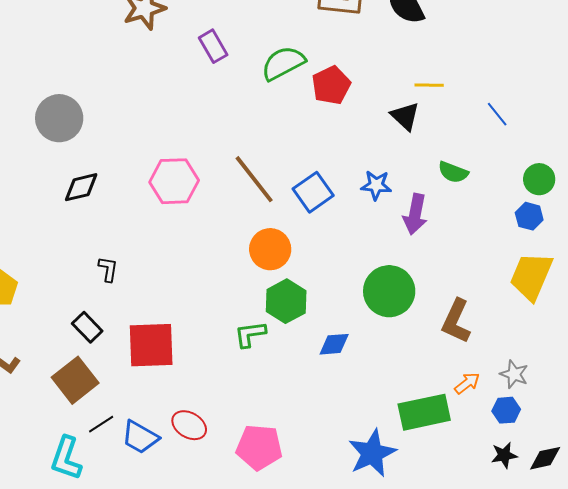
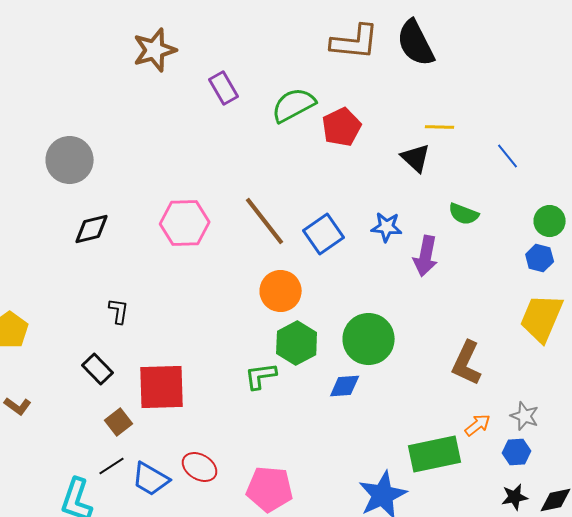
green circle: (389, 291) -> (369, 339), moved
brown square: (75, 380) -> (119, 422), moved, size x0.6

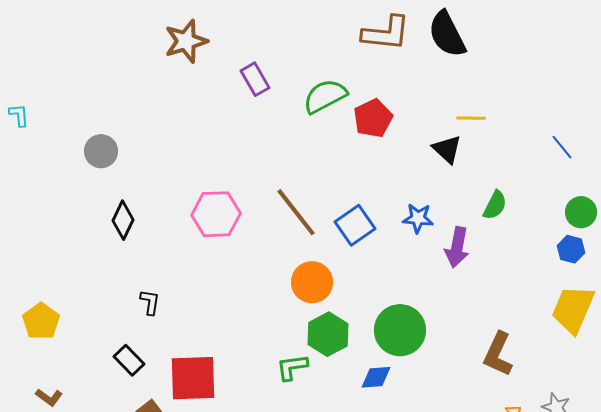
blue line: (508, 156) -> (562, 147), moved
gray circle: (70, 160) -> (101, 151), size x0.7
green semicircle: (464, 214) -> (495, 205), turned -84
black diamond: (92, 229) -> (123, 220), turned -51

